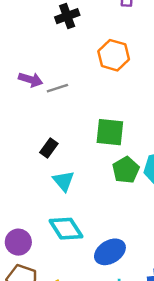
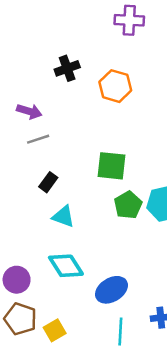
black cross: (67, 16) -> (67, 68), moved
gray line: (57, 88) -> (38, 139), moved
cyan triangle: (64, 181) -> (63, 216), turned -30

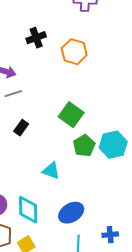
green square: (111, 166) -> (71, 115), turned 30
cyan triangle: (63, 216) -> (51, 171), moved
cyan diamond: (66, 266) -> (28, 210), moved, turned 32

